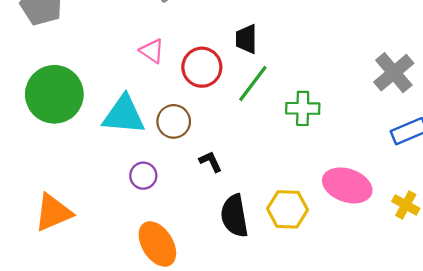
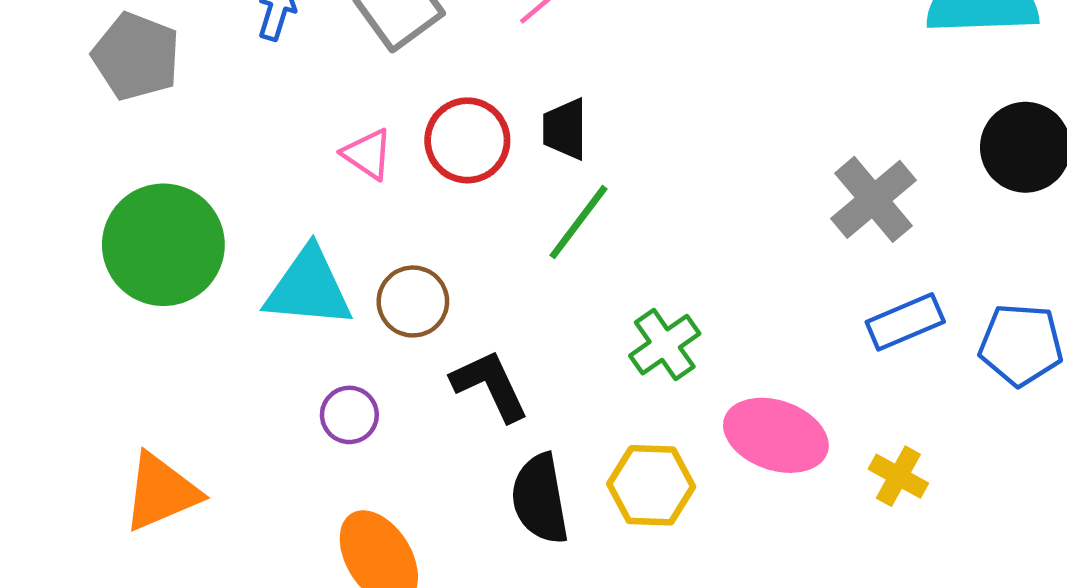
red circle: (202, 67) -> (467, 140), moved
green cross: (303, 108) -> (665, 345), moved, turned -36
black L-shape: (211, 162) -> (490, 385), size x1.6

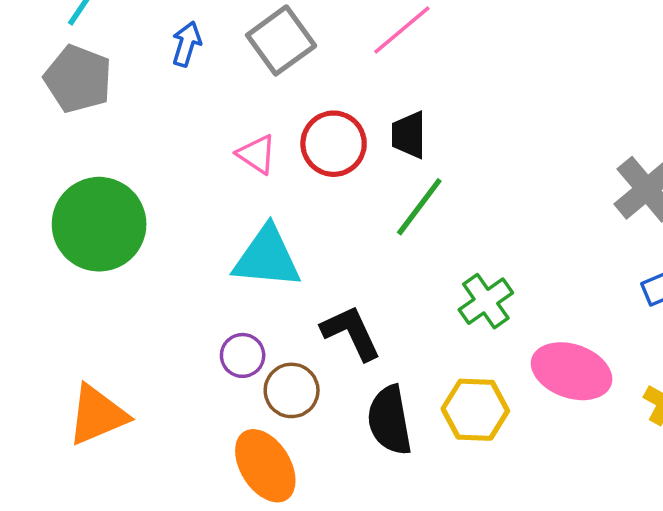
cyan triangle: (309, 288) -> (267, 257), moved
brown circle: (413, 301) -> (292, 390), moved

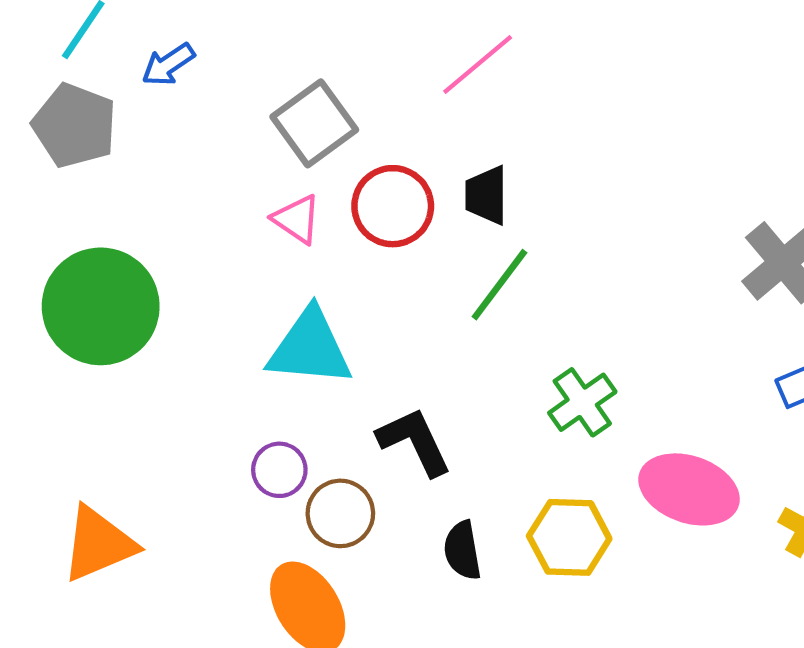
gray square: (281, 40) -> (314, 123), moved
blue arrow: (187, 44) -> (168, 65), moved, turned -141
black semicircle: (390, 420) -> (462, 550), size x0.7

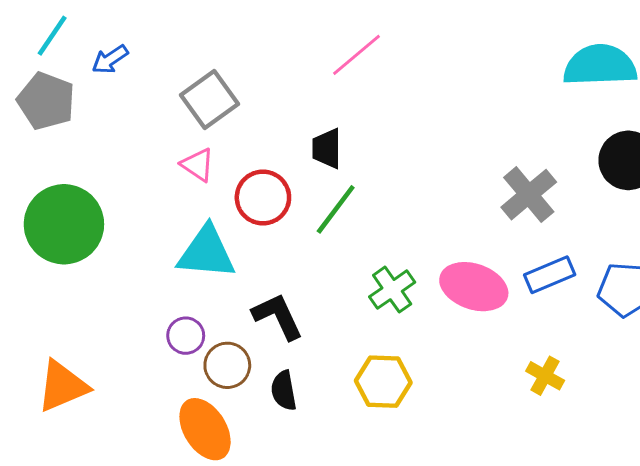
pink line: (478, 65) -> (356, 55), moved
red circle: (393, 206) -> (263, 198), moved
pink ellipse: (689, 489) -> (474, 287), moved
black semicircle: (462, 550) -> (284, 391), moved

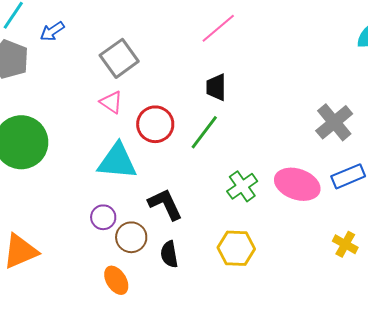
black trapezoid: (327, 149) -> (216, 87), moved
orange ellipse: (205, 429) -> (116, 280), size x0.7

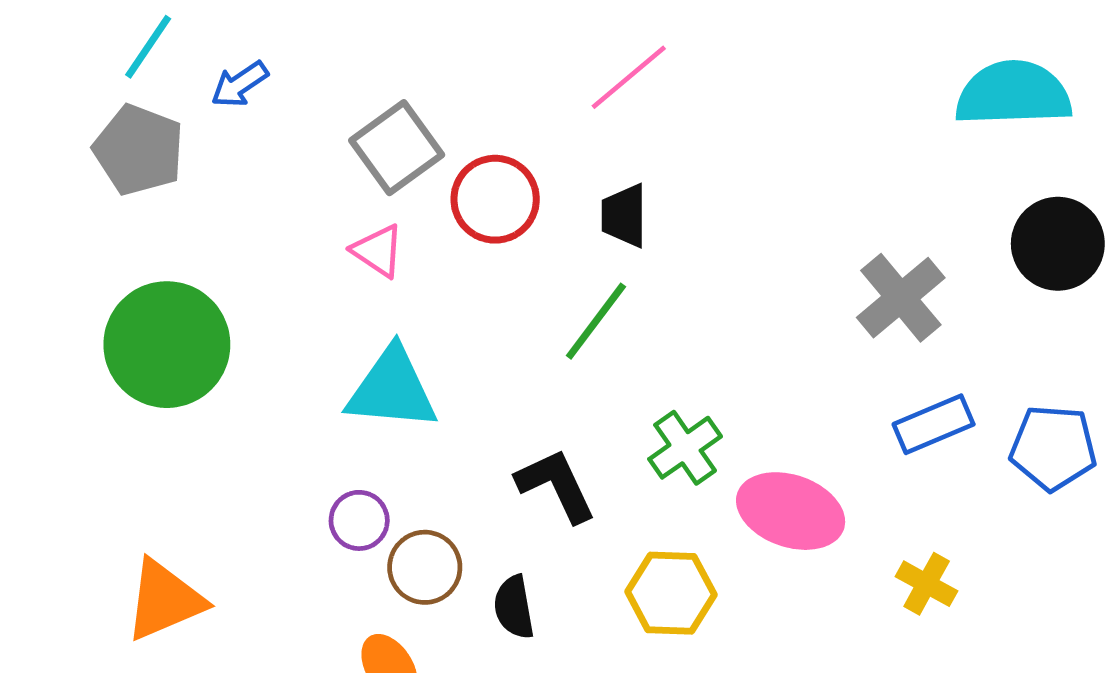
red circle: (155, 124) -> (495, 199), moved
pink ellipse: (297, 184) -> (791, 511), moved
black L-shape: (165, 204) -> (556, 485), moved

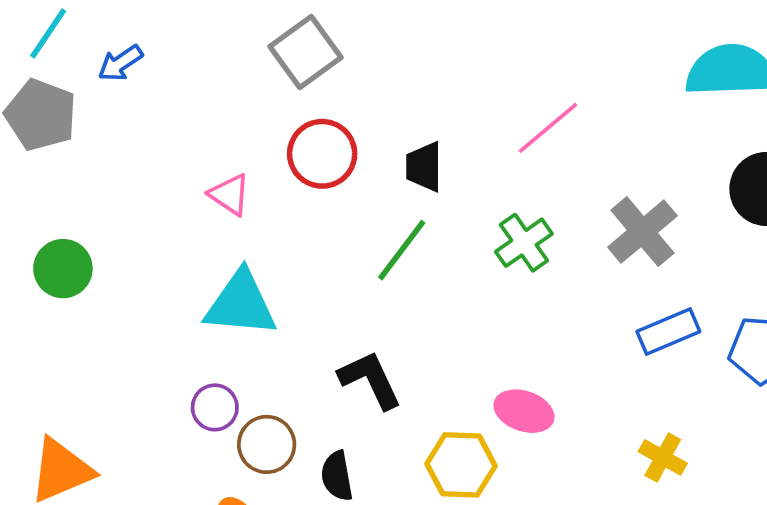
pink line: (629, 77) -> (548, 128), moved
gray square: (397, 148) -> (305, 52), moved
green circle: (167, 345) -> (63, 269), size x0.6
green cross: (685, 448) -> (524, 243), moved
pink ellipse: (791, 511) -> (524, 411), moved, size x0.7

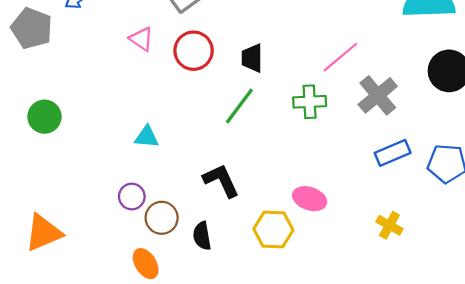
pink line: (548, 128) -> (340, 57), moved
pink triangle: (230, 195) -> (141, 39), moved
green cross: (524, 243) -> (310, 102), turned 32
cyan triangle: (241, 304) -> (147, 137), size x0.6

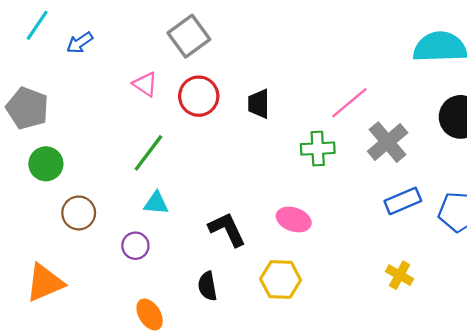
gray pentagon: (32, 28) -> (27, 108), moved
green line: (239, 106) -> (148, 153), moved
cyan triangle: (147, 137) -> (156, 203), moved
pink ellipse: (310, 199) -> (294, 219), moved
brown circle: (162, 218) -> (79, 213), moved

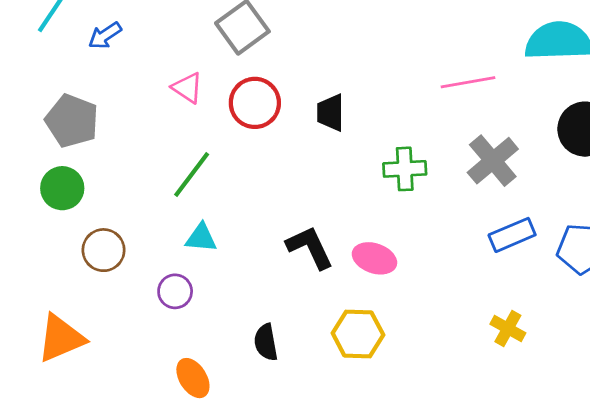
pink line: (349, 103) -> (468, 82), moved, turned 30
gray pentagon: (27, 108) -> (72, 121), moved
black L-shape: (227, 229) -> (310, 247), moved

